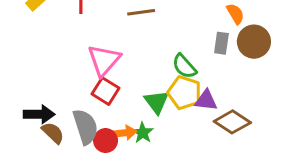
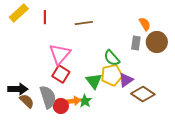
yellow pentagon: (184, 93) -> (112, 75), turned -30
purple triangle: (206, 100) -> (126, 80), turned -42

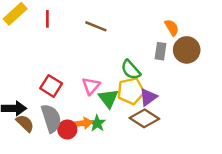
brown line: (84, 23) -> (96, 26), turned 30
pink triangle: (60, 54) -> (91, 86), moved, size x0.7
red square: (61, 74) -> (51, 86), moved
brown diamond: (143, 94) -> (144, 118), moved

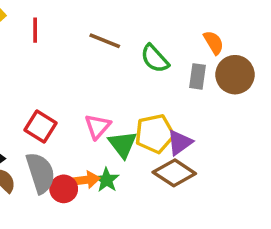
green semicircle: (131, 70) -> (155, 59), moved

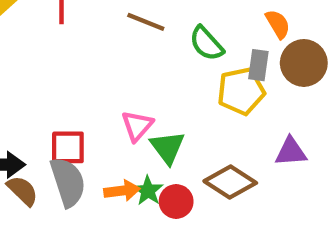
red square: (40, 126) -> (68, 147), moved, turned -32
yellow pentagon: (155, 134) -> (241, 91), moved
purple triangle: (180, 142) -> (291, 152), moved, turned 32
red circle: (64, 189) -> (176, 201), moved

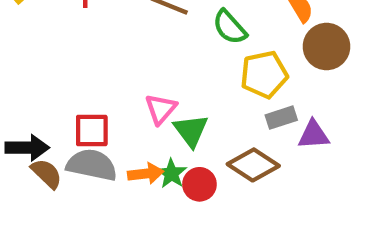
gray rectangle: (258, 65) -> (281, 118), moved, turned 64
gray semicircle: (68, 182) -> (92, 165), turned -60

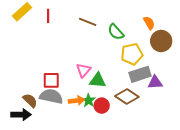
gray rectangle: (281, 118) -> (140, 74), size x1.5
green triangle: (191, 130) -> (98, 80), turned -48
black arrow: (27, 148) -> (21, 115), moved

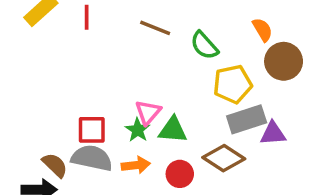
green star: (89, 100) -> (138, 130), moved

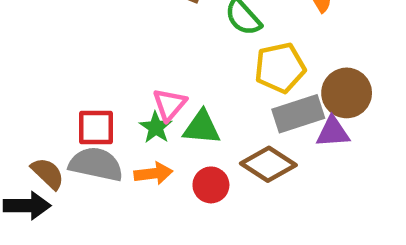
brown circle: (284, 61) -> (347, 93), moved

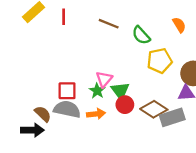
gray rectangle: (298, 114) -> (172, 117), moved
green triangle: (202, 127) -> (120, 91), turned 48
red circle: (211, 185) -> (125, 105), moved

